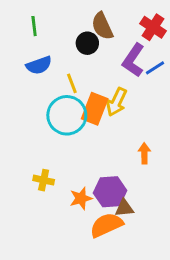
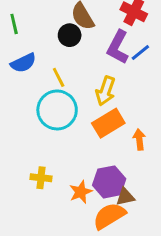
orange rectangle: (95, 109) -> (108, 123), moved, turned 44

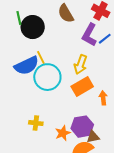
black circle: (70, 35) -> (33, 27), moved, size x1.5
blue semicircle: (23, 63) -> (27, 66), moved, size x1.4
yellow line: (59, 77) -> (41, 57), moved

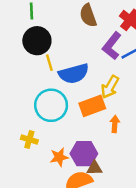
black circle: (33, 27) -> (37, 41), moved
yellow arrow: (81, 65) -> (110, 87), moved
blue semicircle: (27, 66) -> (74, 74), moved
cyan circle: (47, 77) -> (51, 105), moved

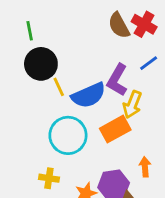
brown semicircle: (88, 16) -> (119, 25), moved
purple L-shape: (112, 46) -> (117, 80), moved
orange arrow: (115, 124) -> (145, 167), moved

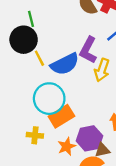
green line: (30, 31) -> (31, 19), moved
orange rectangle: (115, 129) -> (61, 116), moved

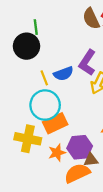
yellow line: (39, 58) -> (44, 78), moved
blue semicircle: (65, 64) -> (63, 74), size x0.7
yellow cross: (35, 135) -> (28, 139), size x1.6

